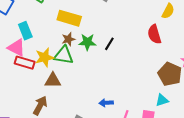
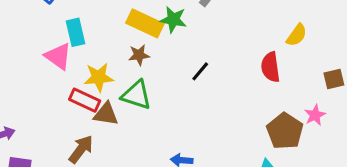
green star: (87, 42) -> (173, 20), moved
green triangle: (64, 55) -> (136, 95), moved
red rectangle: (25, 63) -> (85, 100), moved

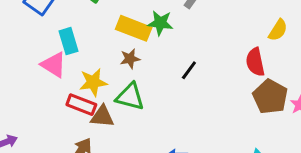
brown pentagon: (285, 131) -> (270, 97), moved

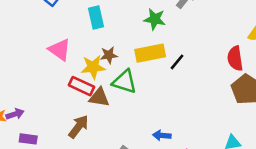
yellow rectangle: (134, 28) -> (150, 53), moved, turned -36
cyan rectangle: (68, 41) -> (96, 18), moved
brown star: (130, 59) -> (109, 55), moved

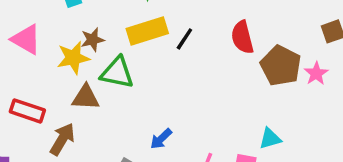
red semicircle: (235, 58) -> (242, 37), moved
red rectangle: (82, 86) -> (27, 111), moved
blue arrow: (162, 135) -> (161, 139), moved, turned -42

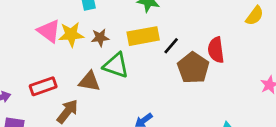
yellow star: (73, 58) -> (71, 34), moved
brown pentagon: (281, 66) -> (193, 68), moved
red rectangle: (27, 111) -> (43, 86), turned -45

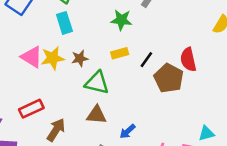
yellow rectangle: (143, 36) -> (120, 53), size x0.6
brown triangle: (89, 81) -> (96, 115), moved

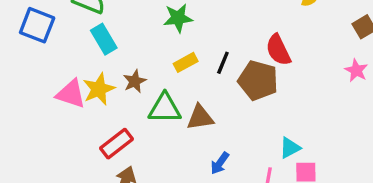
red rectangle: (31, 109) -> (117, 144), moved
brown triangle: (96, 115) -> (200, 117), moved
cyan triangle: (206, 133) -> (290, 148), moved

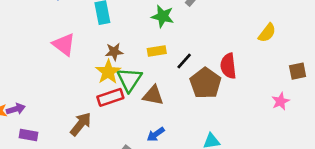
yellow star: (99, 89) -> (108, 72), moved, turned -30
green triangle: (165, 108) -> (129, 79), turned 44
red rectangle: (117, 144) -> (110, 97), moved

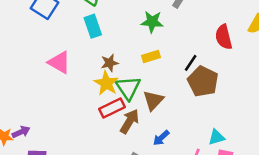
black line: (184, 61) -> (191, 63), moved
red semicircle: (228, 66) -> (224, 37), moved
brown triangle: (153, 95) -> (153, 100), turned -50
brown arrow: (81, 124) -> (129, 121), moved

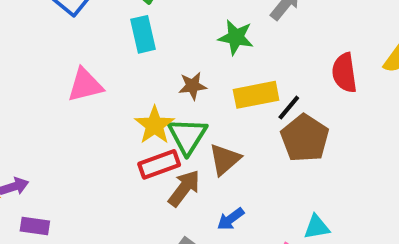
yellow rectangle: (151, 56) -> (256, 95), moved, size x1.5
pink triangle: (59, 62) -> (85, 85), turned -50
brown star: (110, 63) -> (192, 86), moved

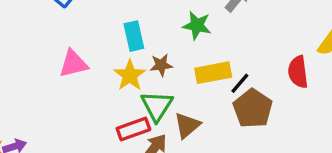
cyan rectangle: (143, 34) -> (134, 36), moved
red semicircle: (344, 73) -> (298, 72), moved
yellow star: (155, 125) -> (130, 75), moved

